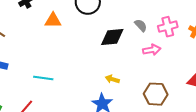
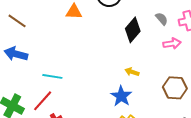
black diamond: (112, 37) -> (133, 30), turned -45
cyan line: (43, 78) -> (52, 76), moved

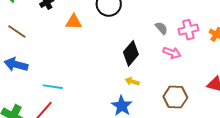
black diamond: (133, 30) -> (131, 53), moved
pink arrow: (172, 44) -> (172, 53), turned 30

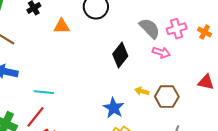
gray semicircle: (161, 28) -> (150, 28), size x1.6
yellow arrow: (132, 81) -> (142, 91), moved

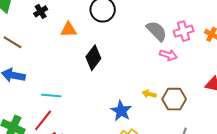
black diamond: (120, 55) -> (93, 58), moved

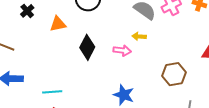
pink arrow: (168, 55) -> (122, 50), moved
yellow arrow: (149, 94) -> (139, 36), moved

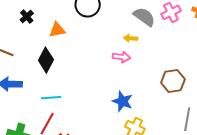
yellow arrow: (139, 36) -> (131, 38), moved
black diamond: (87, 47) -> (46, 60), moved

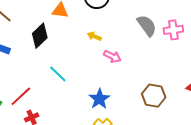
yellow arrow: (131, 38) -> (94, 36), moved
cyan line: (51, 98) -> (58, 74), moved, turned 30

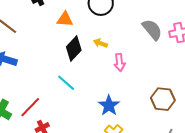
black diamond: (40, 36) -> (74, 48), moved
pink arrow: (112, 56) -> (120, 62), turned 60

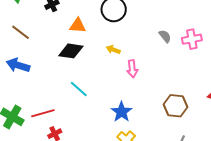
gray semicircle: (152, 30) -> (165, 36), size x0.6
black diamond: (74, 48) -> (71, 51), moved, turned 55
red line: (30, 107) -> (43, 113), turned 30

